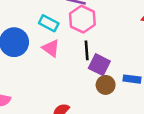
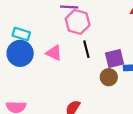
cyan rectangle: (49, 23) -> (21, 34), moved
purple square: (99, 65) -> (115, 58), moved, turned -30

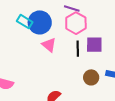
blue circle: (20, 53) -> (40, 22), moved
purple square: (115, 58) -> (94, 45), moved

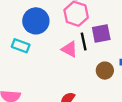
cyan rectangle: (25, 22) -> (21, 46), moved
pink triangle: (49, 45) -> (69, 49), moved

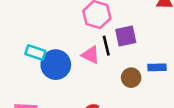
blue circle: (36, 21) -> (56, 65), moved

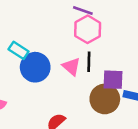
purple square: (126, 36) -> (113, 80), moved
brown circle: (131, 78) -> (105, 99), size x1.5

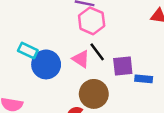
black line: (89, 62) -> (97, 52), turned -30
brown circle: (105, 99) -> (94, 94), moved

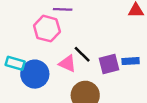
pink hexagon: (92, 21) -> (47, 29), moved
blue rectangle: (144, 79) -> (131, 61), moved

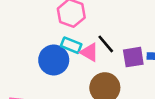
cyan rectangle: (15, 63) -> (71, 45), moved

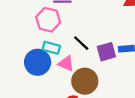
pink triangle: (89, 52) -> (66, 64), moved

